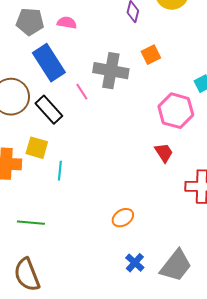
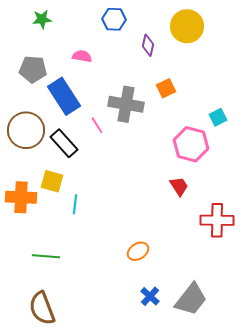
gray pentagon: (30, 22) -> (33, 69), moved

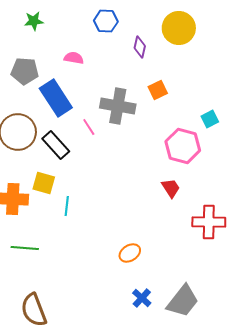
green line: (46, 256) -> (25, 248), moved

